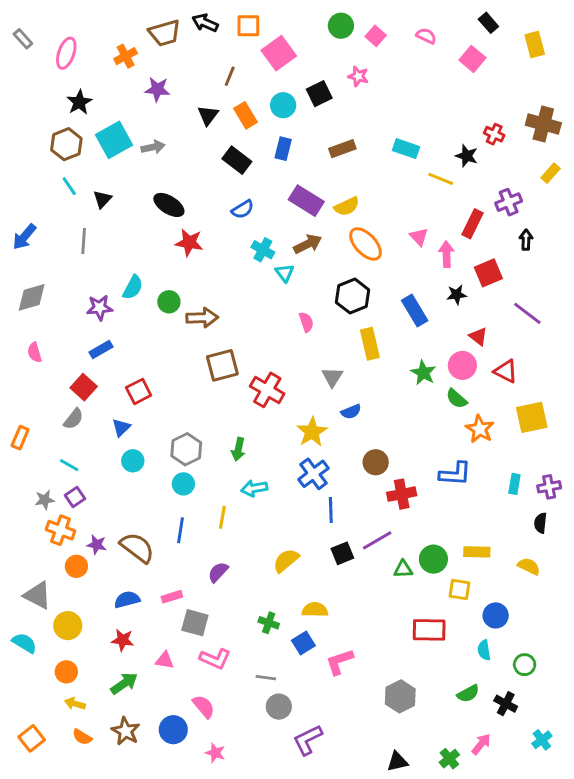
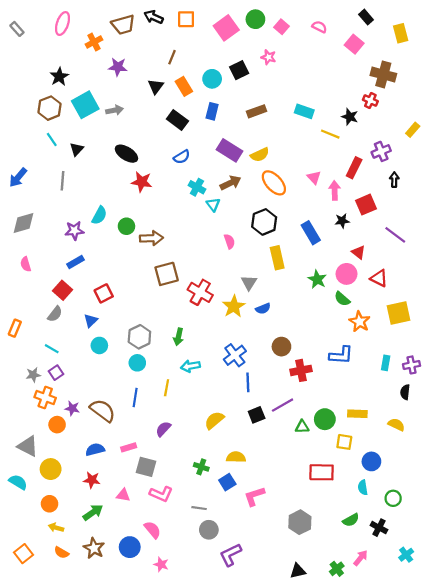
pink ellipse: (66, 53) -> (63, 24), moved
pink square: (279, 53) -> (226, 28), moved
brown cross: (543, 124) -> (383, 74), moved
yellow star: (312, 432) -> (234, 306), moved

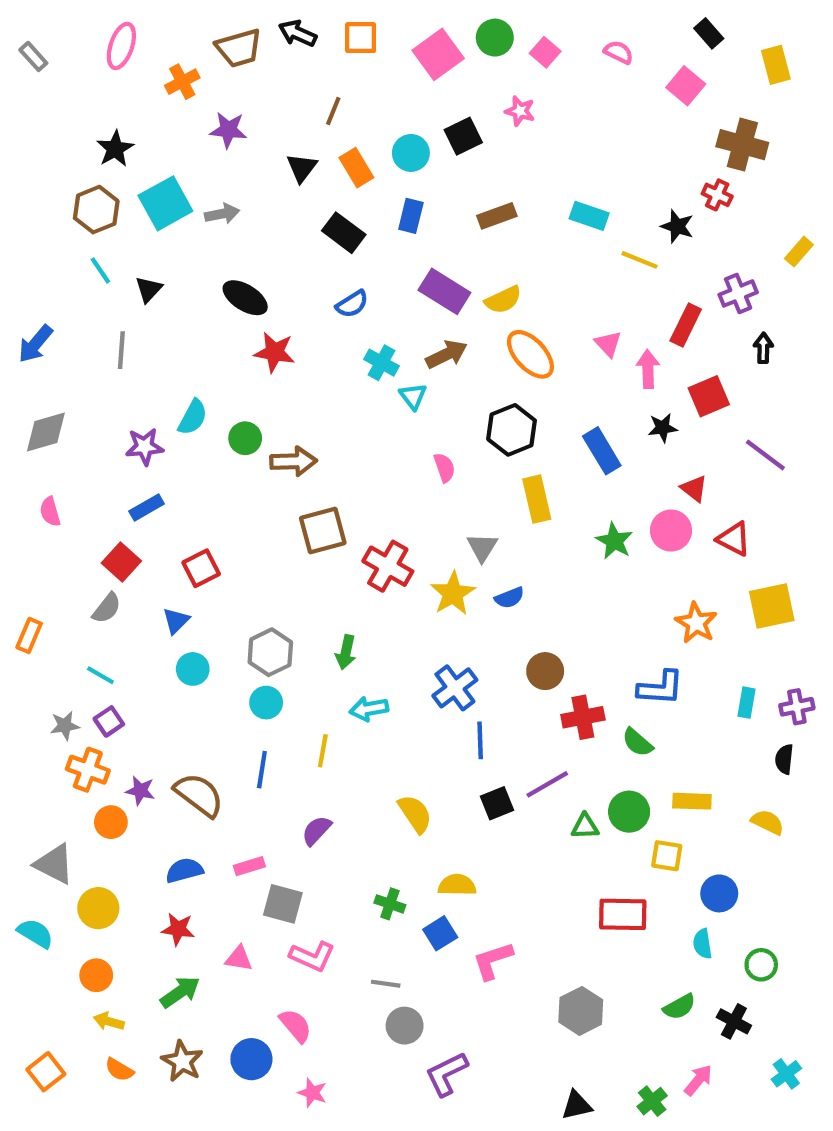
green semicircle: (342, 299) -> (637, 742), moved
yellow semicircle: (214, 420) -> (415, 814), turned 96

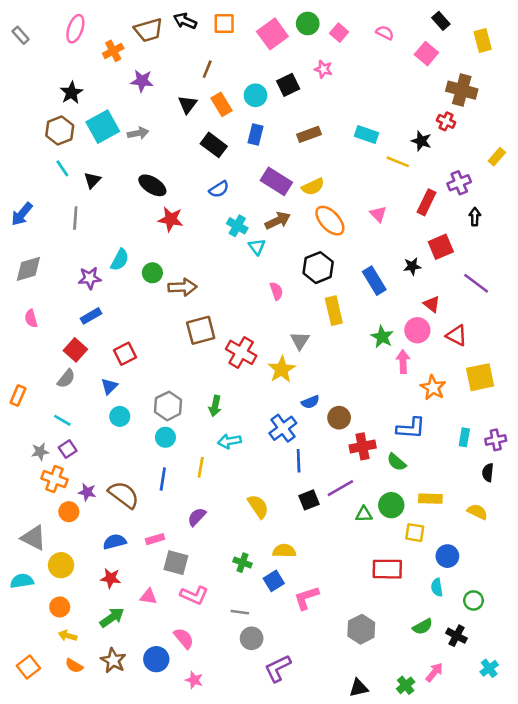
pink arrow: (648, 369) -> (403, 362), moved
blue semicircle: (509, 598) -> (310, 402), moved
cyan semicircle: (35, 933) -> (22, 581), turned -40

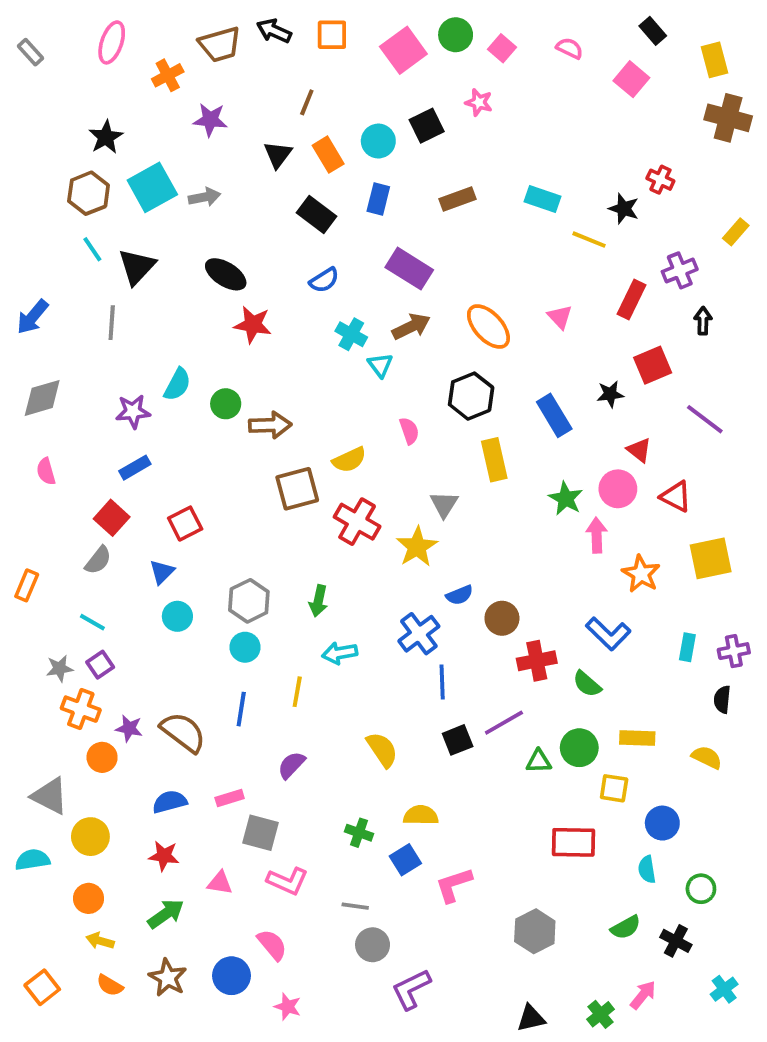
brown cross: (462, 90) -> (728, 118), moved
black triangle: (92, 180) -> (137, 267), size x1.5
yellow semicircle: (313, 187) -> (349, 460), moved
blue L-shape: (411, 428) -> (608, 634), turned 40

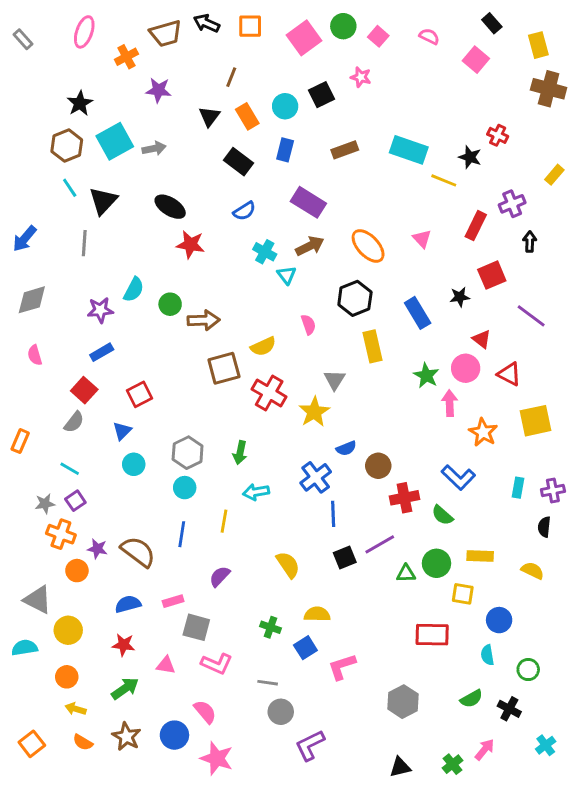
cyan rectangle: (543, 199) -> (409, 150), size x1.4
pink star: (288, 1007) -> (217, 758), size x1.6

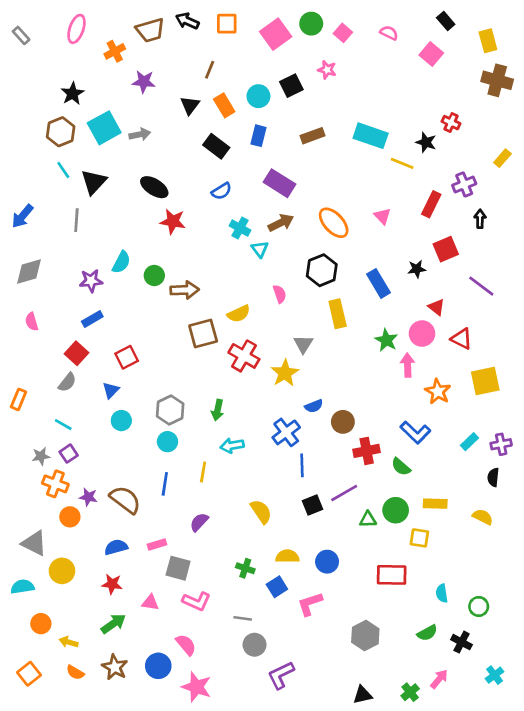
cyan rectangle: (518, 488) -> (469, 442), turned 36
blue circle: (499, 620) -> (327, 562), moved
orange circle: (67, 677) -> (41, 624), moved

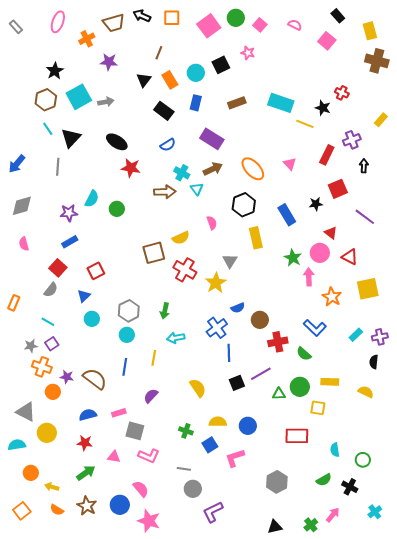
brown arrow: (185, 290) -> (165, 192), moved

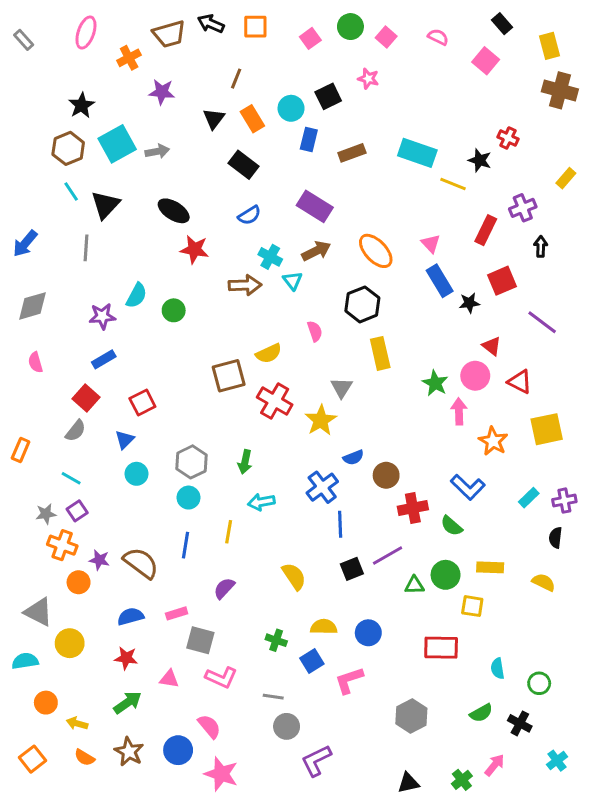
pink square: (209, 26) -> (310, 38), size x0.6
blue rectangle: (196, 103) -> (309, 139), moved
blue rectangle: (287, 215) -> (440, 281), moved

